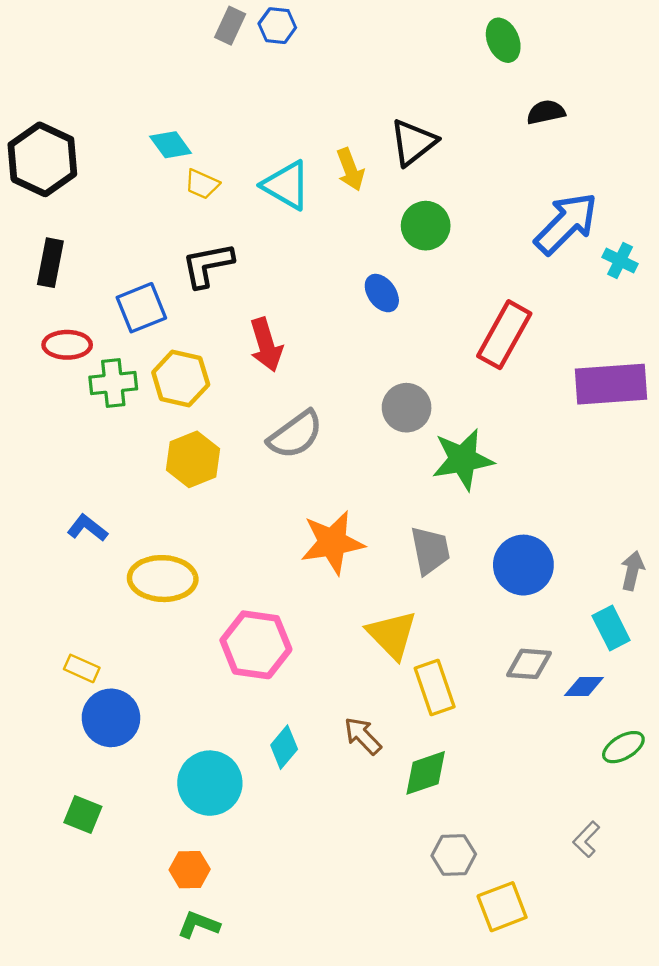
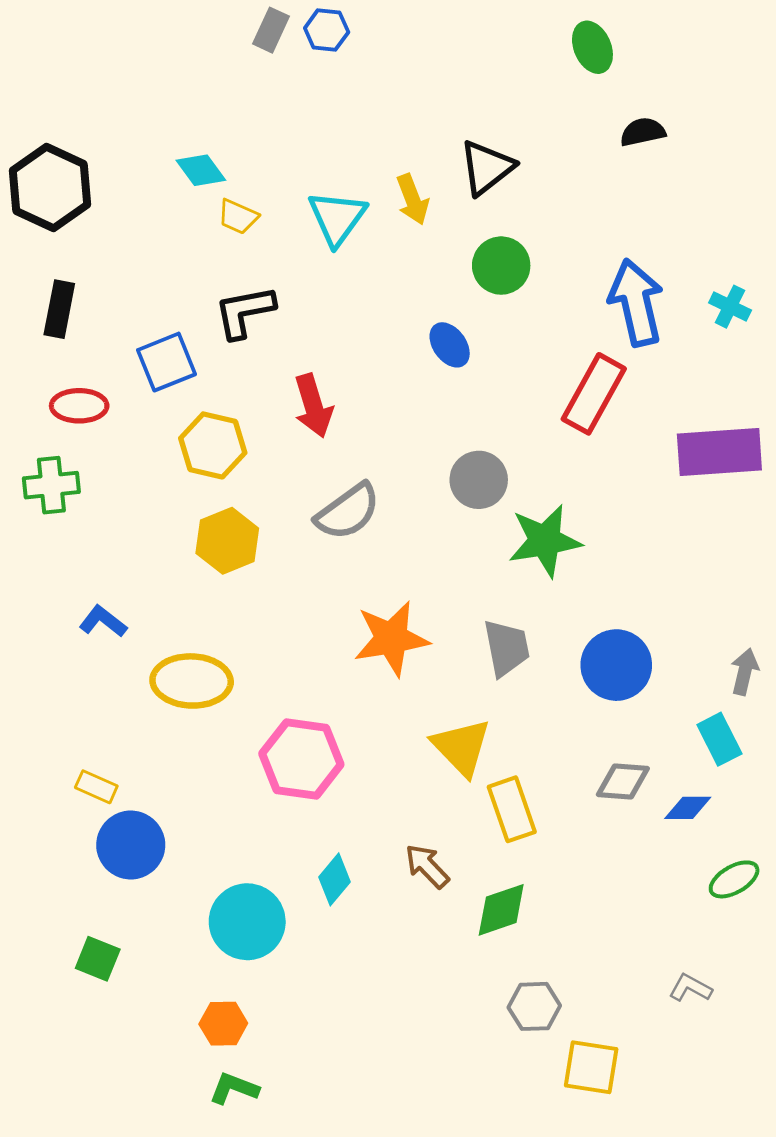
cyan triangle: (286, 185) -> (337, 218), turned 36
blue arrow: (566, 223) -> (636, 303), moved, turned -58
green cross: (113, 383) -> (51, 485), moved
gray L-shape: (586, 839) -> (690, 988), turned 75
yellow square: (502, 907) -> (591, 1067), turned 30

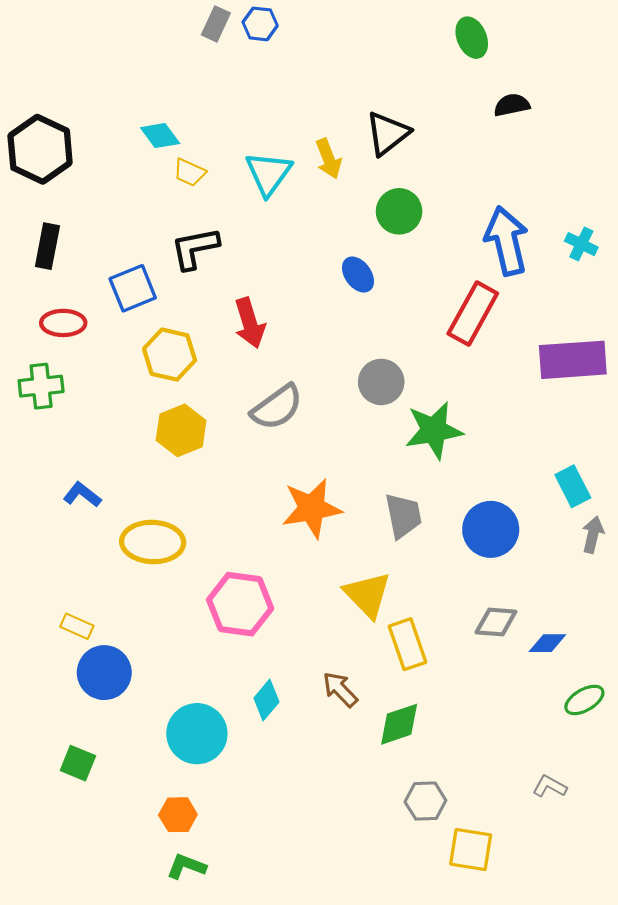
cyan rectangle: (719, 739) -> (573, 486), moved

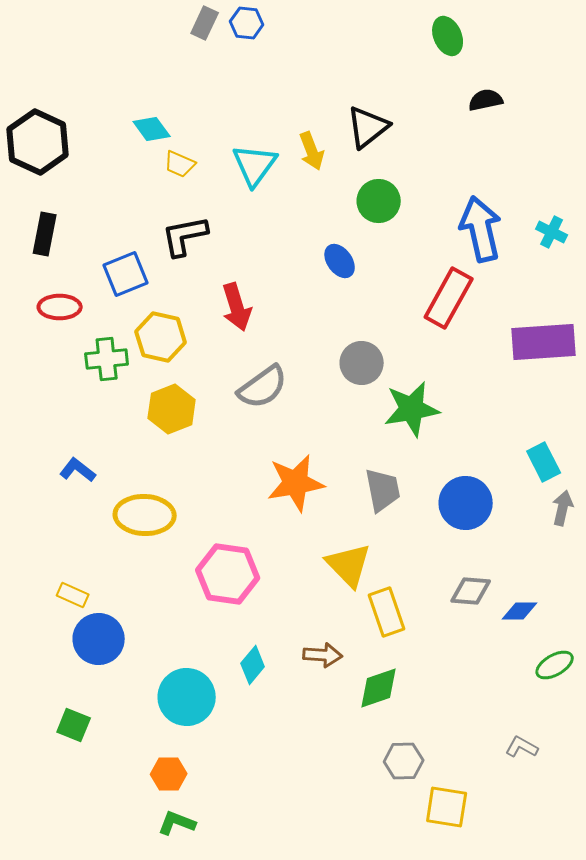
green cross: (41, 386) -> (107, 359), moved
brown arrow: (340, 689) -> (323, 655), turned 138

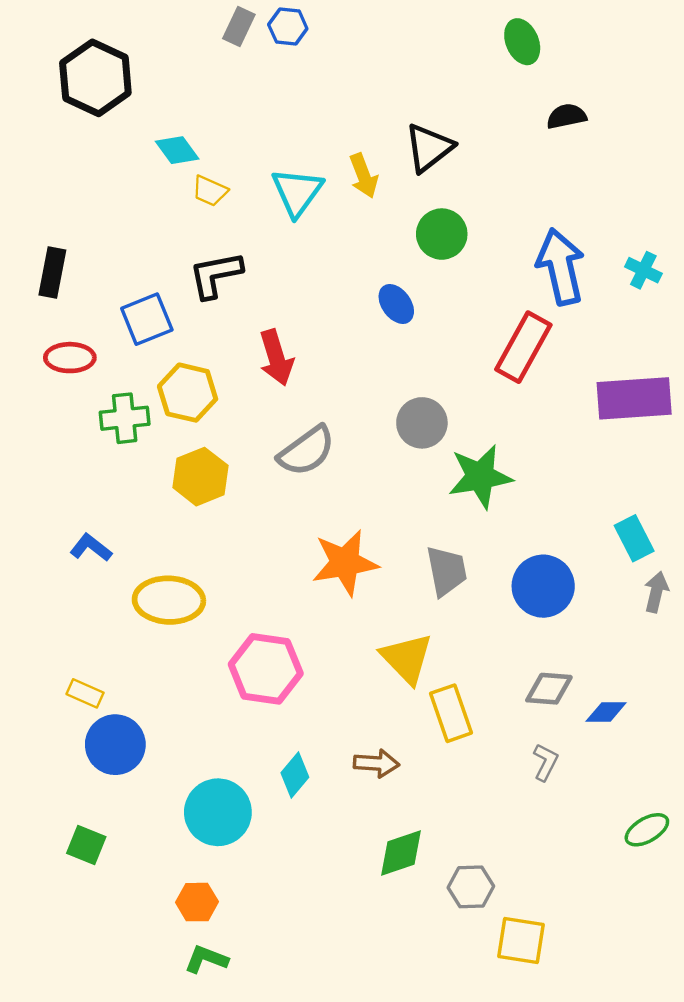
black hexagon: (38, 142) -> (95, 78), moved
green ellipse: (555, 665) -> (647, 830), moved
green diamond: (379, 688) -> (401, 853), moved
gray L-shape: (522, 747) -> (545, 762), moved, turned 88

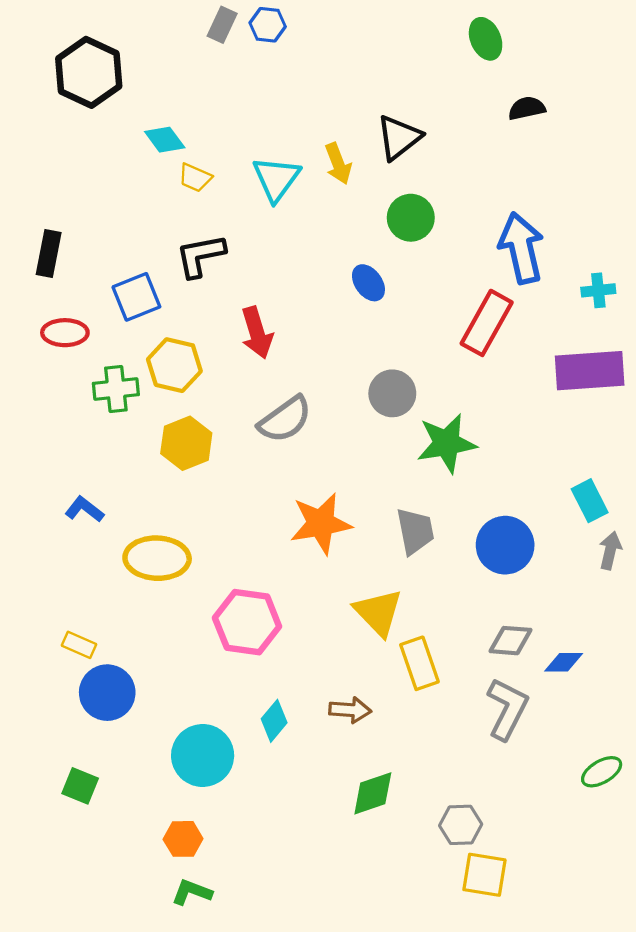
cyan cross: (643, 270) -> (598, 290), moved, turned -32
gray L-shape: (545, 762) -> (507, 709), size x1.8
gray hexagon: (471, 887) -> (461, 825), moved

